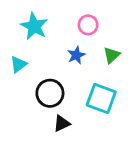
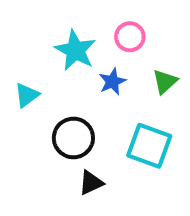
cyan star: (34, 26) -> (75, 50), moved

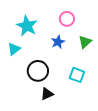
cyan star: (75, 50) -> (27, 26), moved
cyan square: (149, 146) -> (77, 75), size x0.7

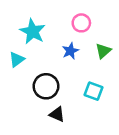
black triangle: (47, 94) -> (57, 114), turned 48

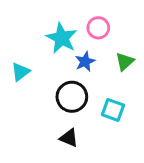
cyan star: (33, 31) -> (62, 38), moved
black circle: (46, 86) -> (72, 97), moved

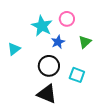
black triangle: (69, 138) -> (47, 94), size x1.5

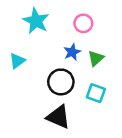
cyan star: (42, 26) -> (36, 21), moved
green triangle: (85, 42) -> (96, 58), moved

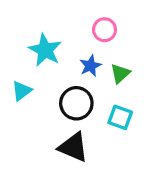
cyan star: (36, 21) -> (45, 50), moved
cyan triangle: (17, 61) -> (22, 91), moved

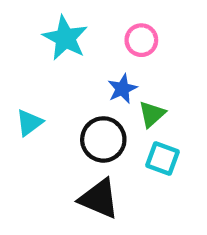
cyan star: (45, 50) -> (65, 38), moved
green triangle: (120, 74) -> (152, 114), moved

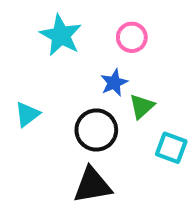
cyan square: (162, 158) -> (171, 148), moved
black triangle: (99, 199) -> (92, 185), turned -33

